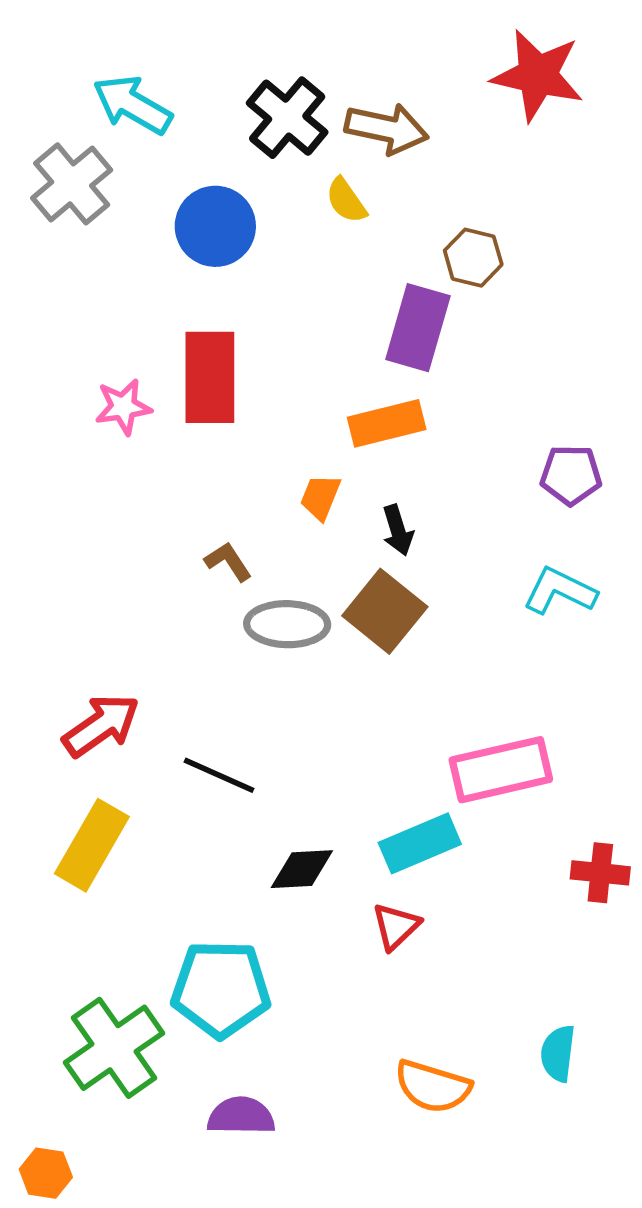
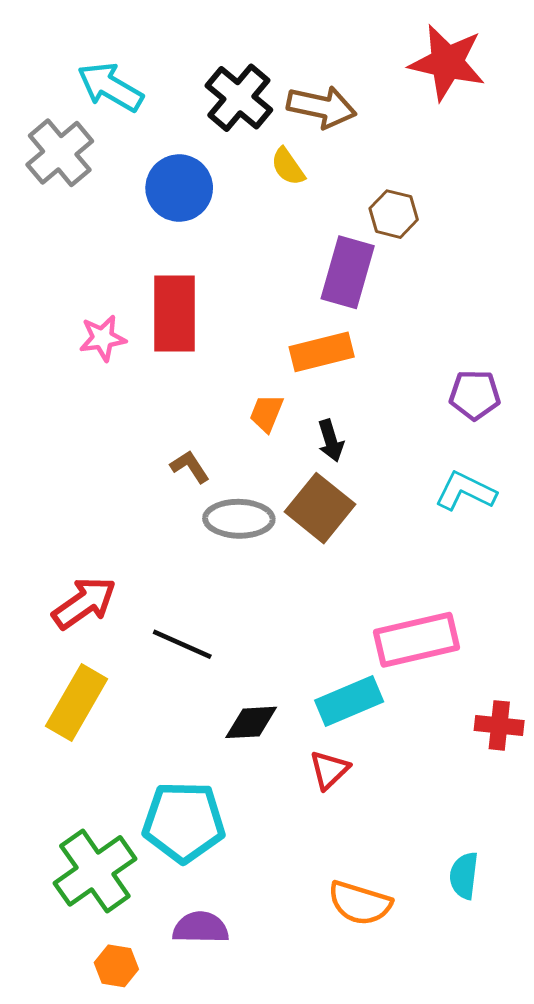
orange hexagon: (46, 1173) -> (116, 966), moved

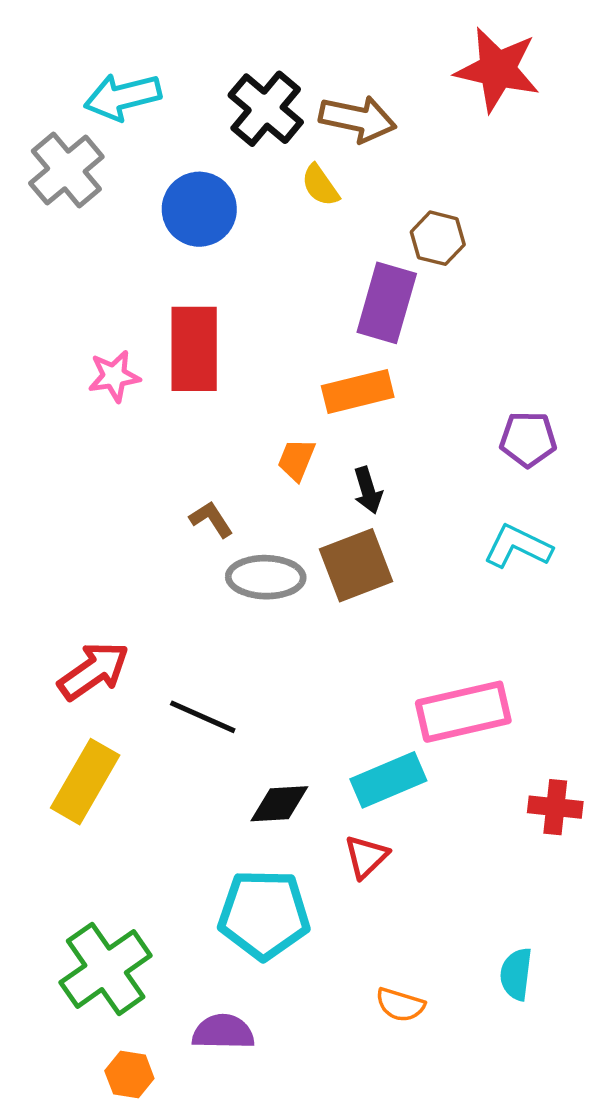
cyan arrow: (110, 87) -> (123, 97), turned -44
brown square: (320, 508) -> (356, 565), turned 30
cyan pentagon: (184, 822) -> (264, 914), moved
orange semicircle: (360, 903) -> (400, 1005), size x0.7

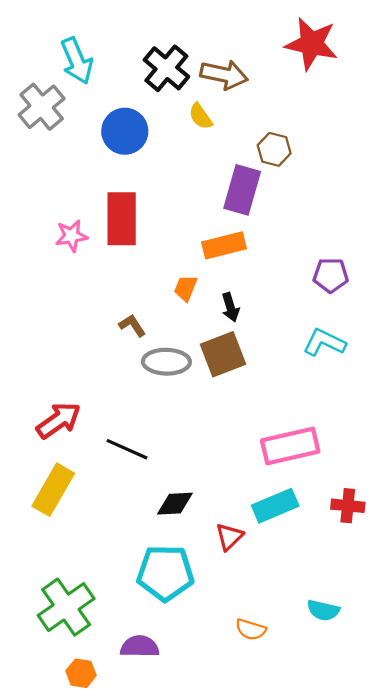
cyan arrow: (123, 97) -> (77, 61), turned -99
cyan rectangle: (388, 780) -> (275, 506), moved
cyan semicircle: (516, 974) -> (323, 610), turned -84

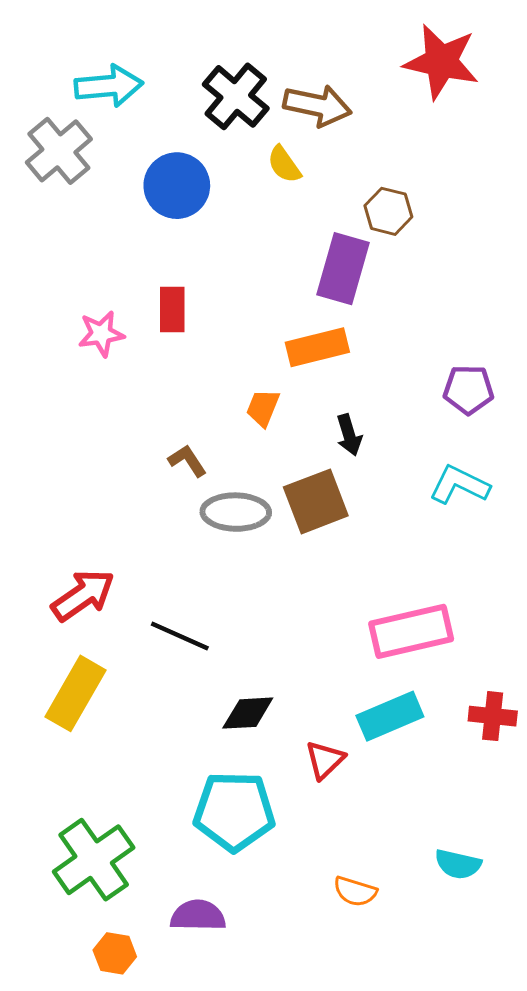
cyan arrow: (77, 61) -> (109, 86), turned -72
red rectangle: (122, 219) -> (172, 310), size x0.6
black arrow: (230, 307) -> (349, 435), moved

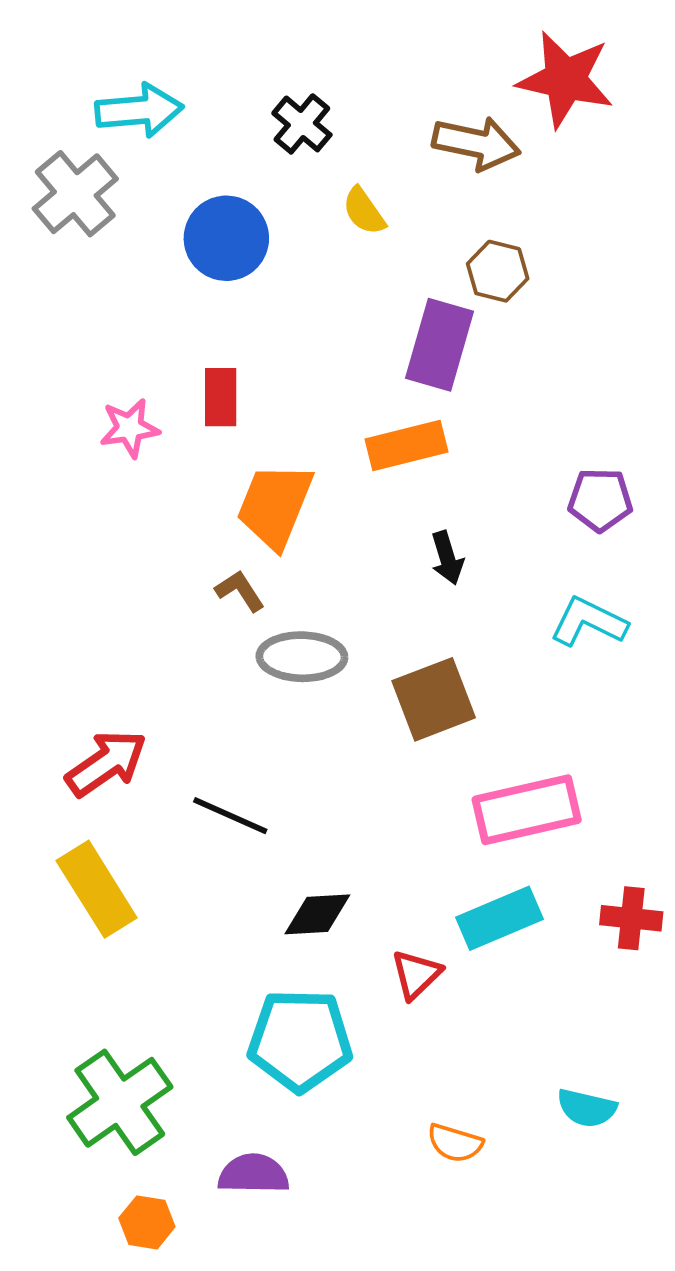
black cross: (236, 96) -> (302, 124), size x0.7
brown arrow: (317, 105) -> (476, 143), moved
orange trapezoid: (263, 408) -> (275, 506), moved, size x1.8
brown square: (316, 501) -> (434, 699), moved
yellow rectangle: (76, 693) -> (97, 889), turned -62

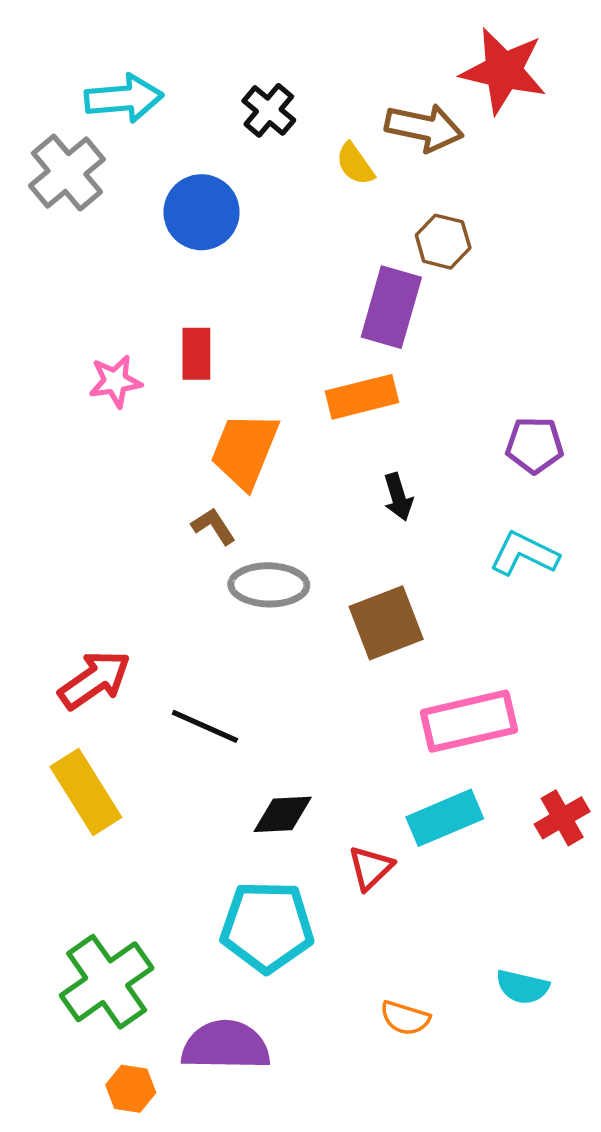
yellow semicircle: (364, 211) -> (355, 164), moved
red cross: (631, 918) -> (562, 818), turned -36
purple semicircle: (253, 1174) -> (226, 1046), size x1.4

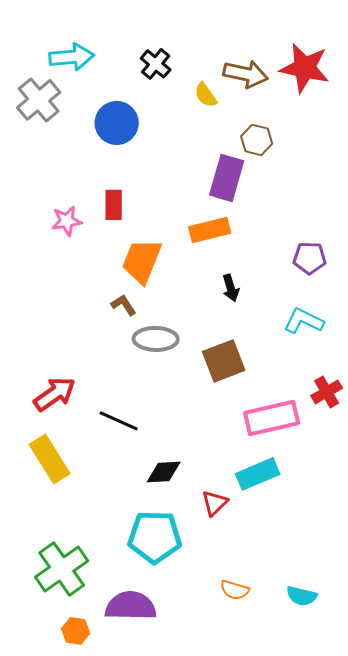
red star: (503, 71) -> (305, 68), moved
red cross: (562, 818) -> (327, 392), moved
cyan semicircle: (522, 987) -> (302, 596), moved

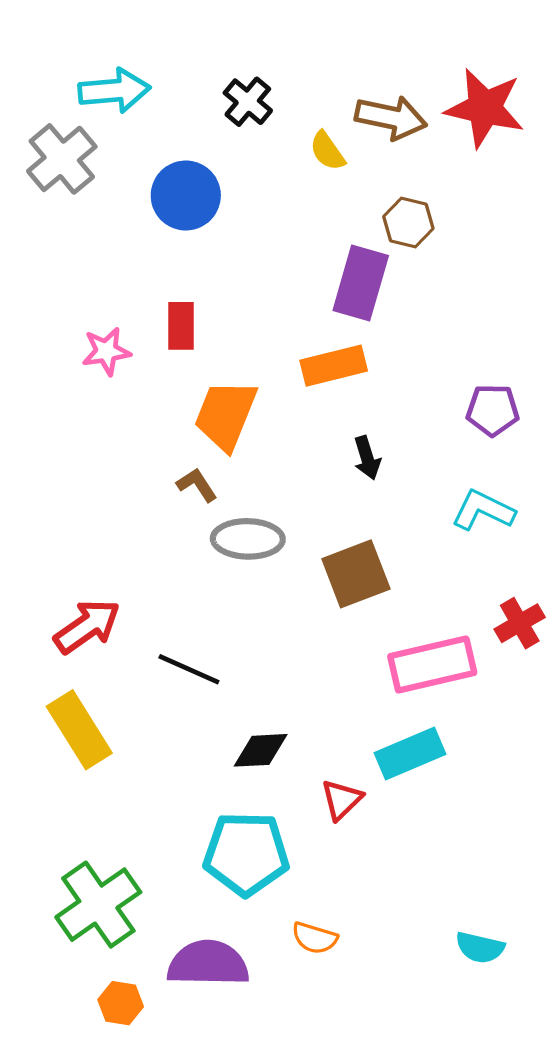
orange semicircle: (235, 590) -> (315, 938), moved

